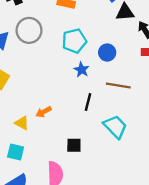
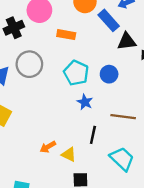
cyan pentagon: (74, 41) -> (76, 73), turned -30
blue circle: (107, 53) -> (109, 74), moved
yellow triangle: (22, 123) -> (69, 155), moved

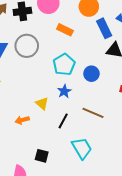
yellow triangle: (69, 155) -> (42, 103), moved

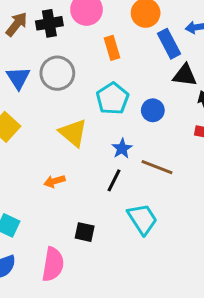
orange rectangle: (65, 30) -> (112, 48), turned 49
blue star: (64, 91) -> (122, 149), moved
yellow triangle: (42, 103) -> (73, 133), moved, size x1.5

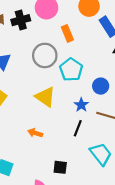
gray circle: (57, 73) -> (45, 55), moved
blue circle: (153, 110) -> (101, 86), moved
orange arrow: (54, 181) -> (35, 133), turned 40

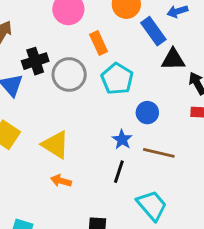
black cross: (21, 20) -> (35, 61), moved
cyan pentagon: (71, 70) -> (117, 79), moved
yellow triangle: (45, 97) -> (55, 145), moved

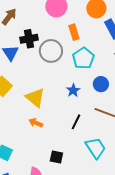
blue star: (122, 140) -> (73, 90), moved

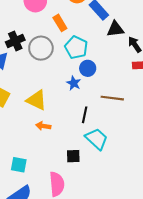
blue circle: (101, 84) -> (88, 68), moved
cyan trapezoid: (96, 148) -> (97, 139), moved

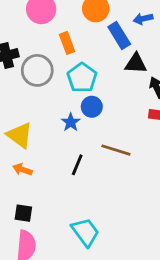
cyan trapezoid: (97, 139) -> (85, 232), moved
black square: (73, 156) -> (23, 213), moved

